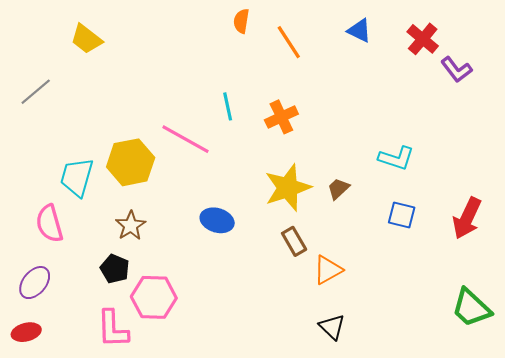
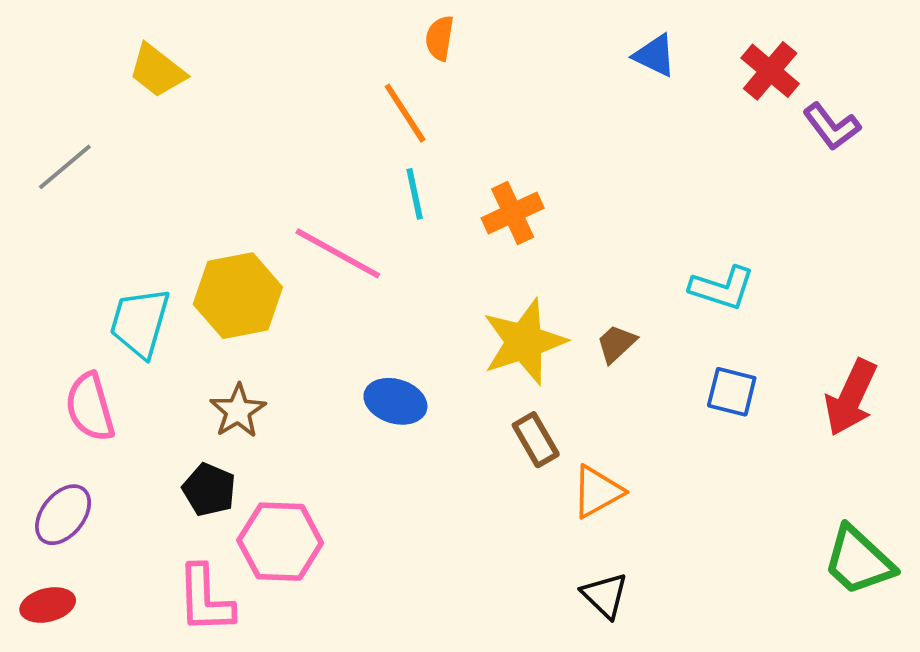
orange line: (289, 42) -> (405, 113), moved

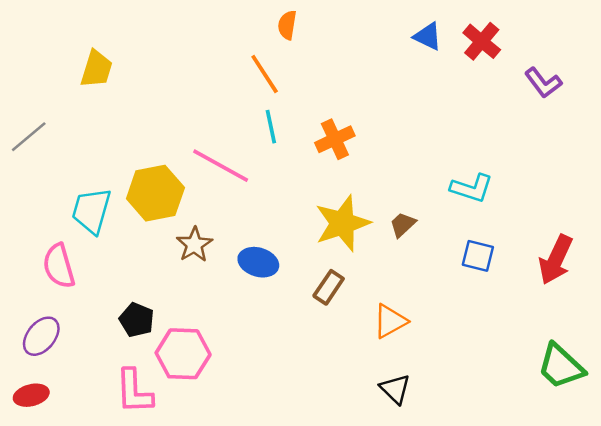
yellow trapezoid: (157, 71) -> (96, 69), moved, turned -111
red cross: (770, 71) -> (482, 41), moved
gray line: (65, 167) -> (29, 137), moved
brown star: (238, 411) -> (194, 245), moved
brown rectangle: (536, 440) -> (329, 287), moved, turned 64

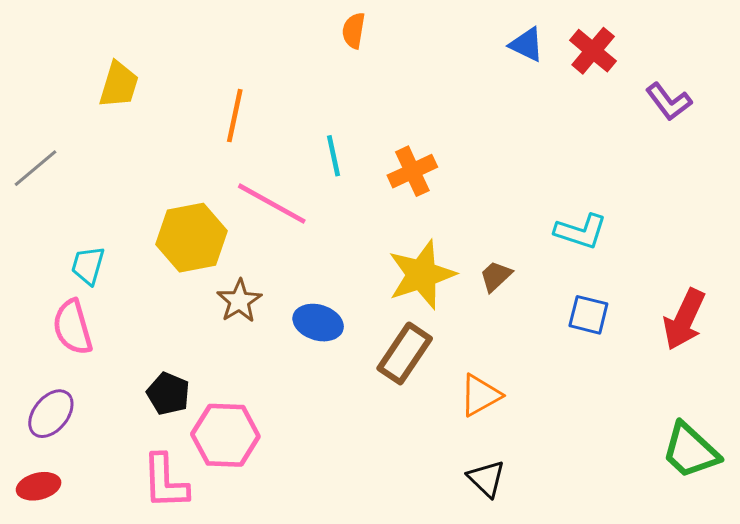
orange line: (265, 74) -> (235, 116), moved, turned 45
cyan trapezoid: (91, 211) -> (88, 265), moved, size x0.7
brown rectangle: (329, 287) -> (405, 353), size x1.4

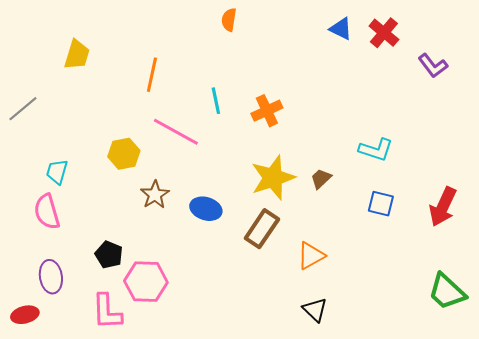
yellow hexagon: (191, 238) -> (124, 154), size x0.7
purple ellipse: (51, 414) -> (51, 277), moved, turned -48

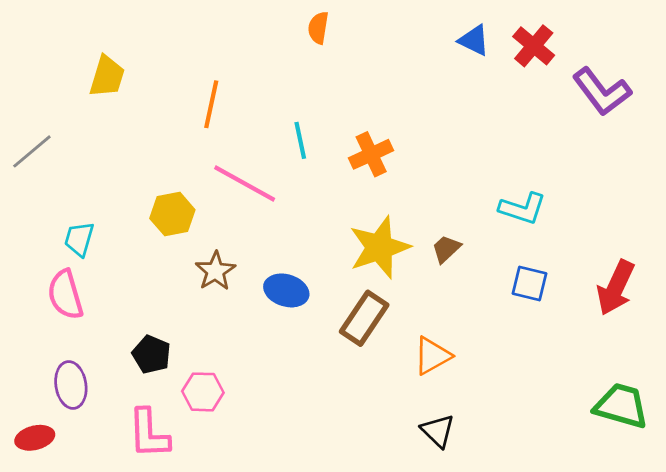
purple L-shape: (433, 66) -> (602, 92), size x1.4
pink hexagon: (146, 282) -> (203, 392), size x0.7
green trapezoid: (447, 292) -> (621, 406), turned 153

